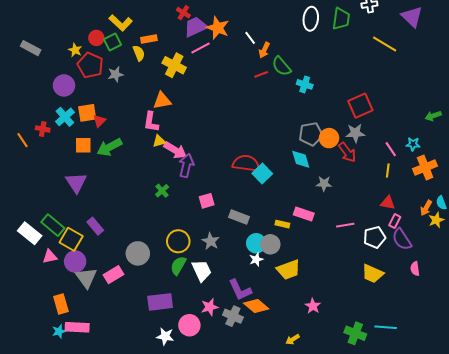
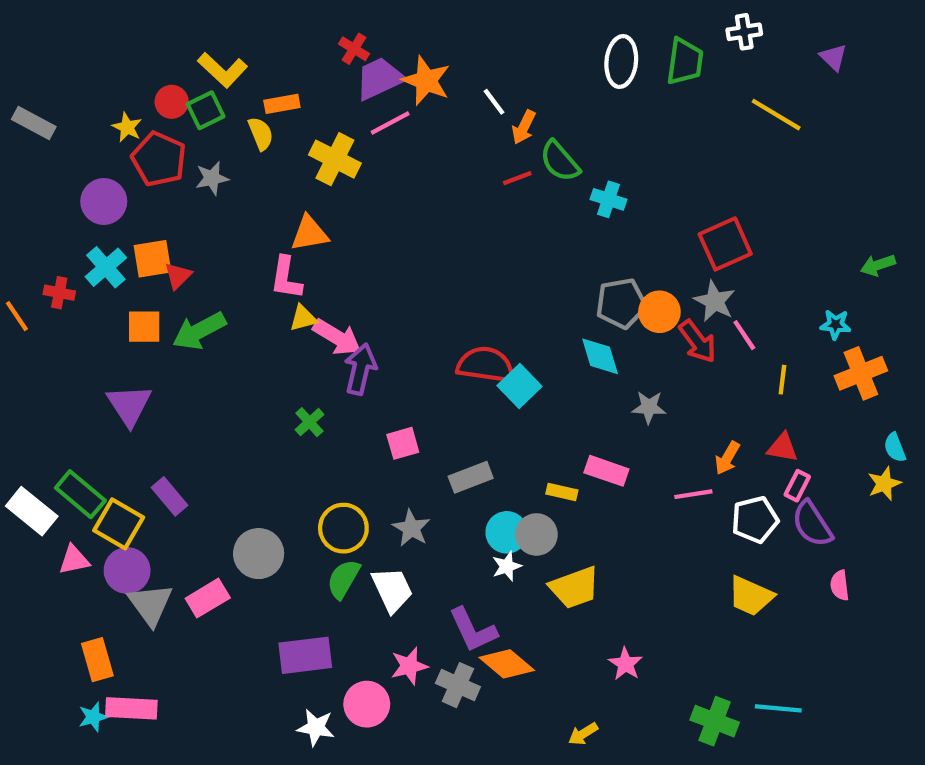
purple triangle: (412, 17) -> (833, 57), size x0.6
gray star: (355, 133) -> (715, 301), turned 30
pink line: (391, 149) -> (744, 335), moved
orange arrow: (426, 208) -> (727, 458), moved
gray rectangle: (239, 217) -> (471, 477), turned -42

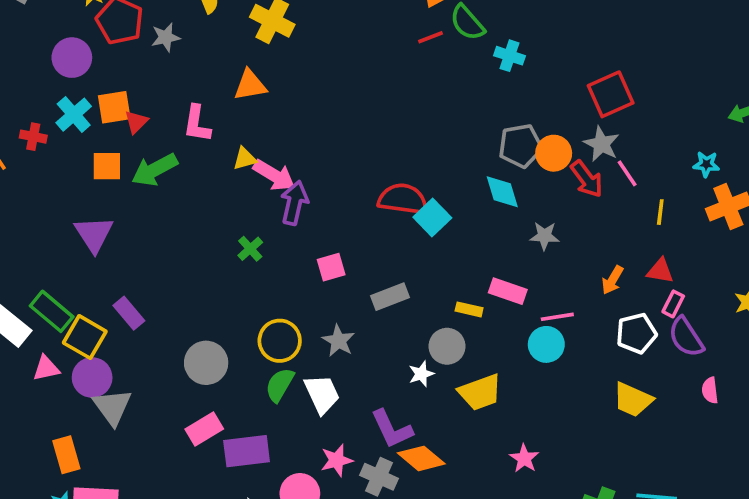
pink L-shape: (286, 278) -> (197, 124), moved
pink line: (693, 494) -> (557, 317), moved
cyan circle: (507, 532) -> (546, 344), moved
pink rectangle: (208, 598) -> (204, 429), moved

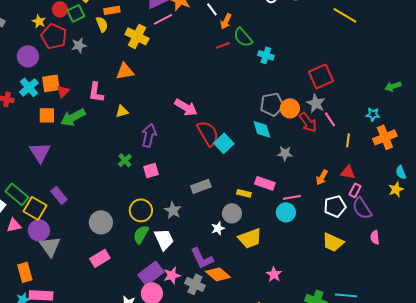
pink arrow: (274, 175) -> (186, 107), moved
red semicircle: (403, 199) -> (208, 133), turned 52
pink square: (331, 267) -> (151, 170), moved
purple rectangle: (247, 451) -> (151, 273), moved, turned -30

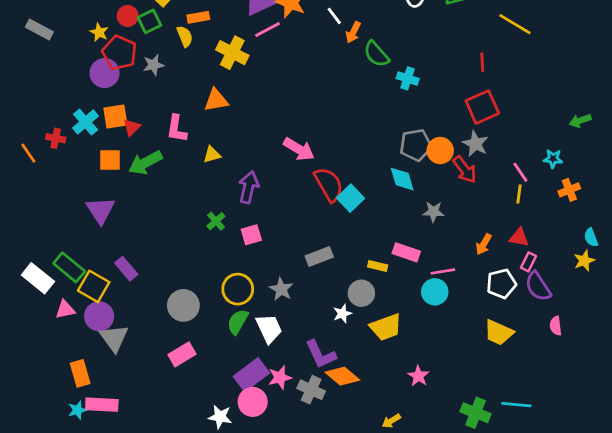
red line: (223, 45) -> (482, 62), moved, turned -72
purple circle: (28, 56) -> (105, 73), moved
pink line: (330, 119) -> (520, 172), moved
orange cross: (385, 137) -> (569, 190), size x0.7

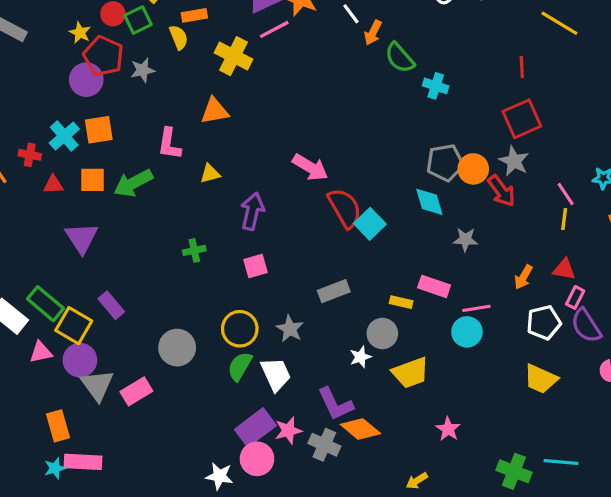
red triangle: (132, 127) -> (53, 185), moved, turned 42
green cross: (216, 221) -> (194, 250), moved, turned 30
pink rectangle: (182, 354) -> (136, 391), moved

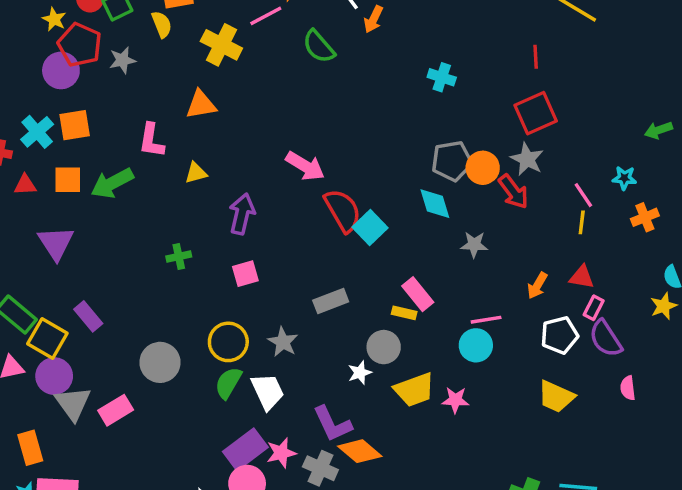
green semicircle: (400, 58) -> (319, 47), moved
pink rectangle: (434, 286) -> (418, 294), moved, turned 32
pink star: (448, 429) -> (455, 400), moved, turned -30

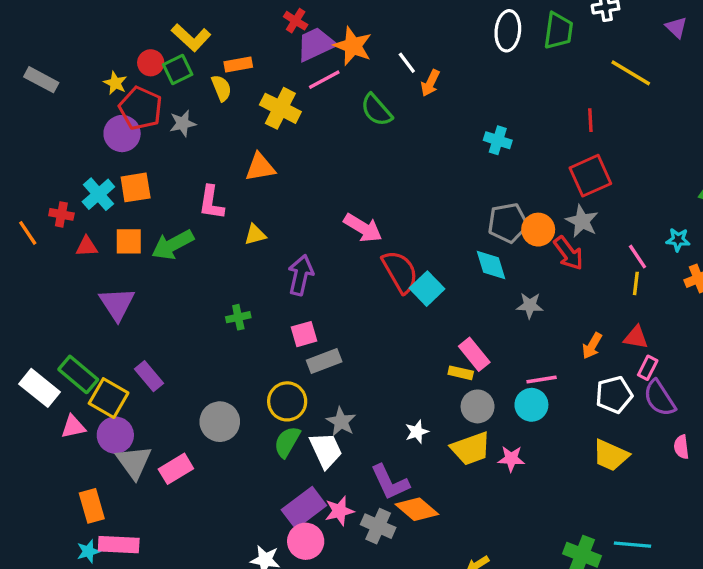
gray rectangle: (331, 301) -> (324, 361), moved
gray star: (283, 342) -> (341, 422), moved
gray circle: (384, 347) -> (478, 406), moved

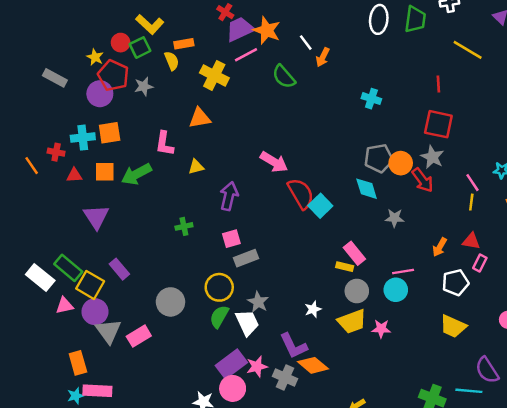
gray rectangle: (41, 80) -> (55, 78), moved
red square: (590, 176) -> (438, 124), turned 36
cyan cross: (98, 194) -> (83, 138), turned 35
purple semicircle: (659, 398) -> (487, 370), moved

